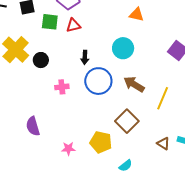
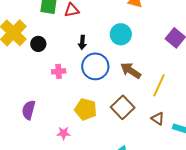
purple semicircle: (33, 126) -> (29, 110), turned 30
yellow pentagon: (101, 142) -> (86, 109), moved
brown triangle: (163, 143) -> (158, 119), moved

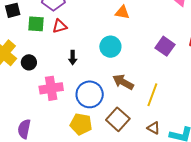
blue circle: (95, 66) -> (90, 94), moved
pink cross: (59, 71) -> (51, 88), size x1.6

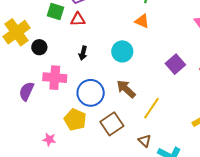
purple semicircle: (24, 129) -> (26, 91), moved

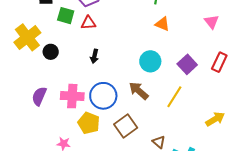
orange triangle: (142, 21) -> (162, 24), moved
cyan circle: (122, 51) -> (150, 61), moved
pink cross: (55, 78) -> (72, 96), moved
yellow line: (151, 108) -> (174, 97), moved

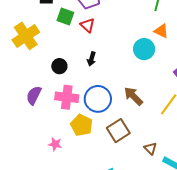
red triangle: (88, 23) -> (87, 25), turned 42
black circle: (51, 52) -> (59, 66), moved
cyan circle: (150, 61) -> (144, 49), moved

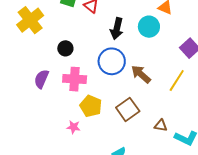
black arrow: (92, 59) -> (117, 29), moved, size x1.5
blue circle: (98, 99) -> (112, 61), moved
pink star: (55, 144) -> (74, 127), moved
brown triangle: (150, 148) -> (161, 126), turned -32

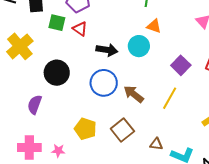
black arrow: (117, 29) -> (107, 50), turned -90
black circle: (65, 48) -> (57, 73), size x1.6
pink cross: (75, 79) -> (29, 147), moved
pink star: (74, 127) -> (58, 151), moved

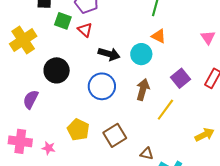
brown arrow: (134, 94) -> (143, 90), moved, turned 60

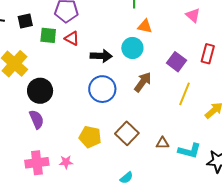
black circle: (57, 70) -> (40, 91), moved
brown arrow: (143, 90) -> (143, 82), turned 35
purple semicircle: (31, 99) -> (37, 119), turned 144
yellow line: (165, 110) -> (185, 94), moved

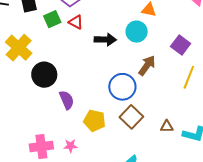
green square: (48, 35) -> (52, 19), turned -30
blue circle: (102, 89) -> (122, 87), moved
purple semicircle: (37, 119) -> (67, 100), moved

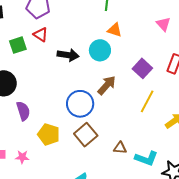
green square: (52, 19) -> (18, 45), moved

